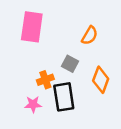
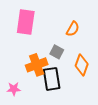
orange cross: (45, 80) -> (37, 65), size x1.5
pink star: (33, 104) -> (14, 89), moved

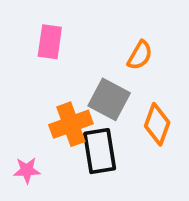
pink rectangle: (26, 22) -> (50, 42), size x0.7
gray square: (57, 52) -> (109, 99), size x1.5

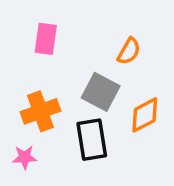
orange cross: (71, 124) -> (40, 111), moved
orange diamond: (157, 124) -> (145, 115), turned 42

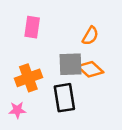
gray square: (101, 92) -> (71, 64), turned -30
orange diamond: (145, 115) -> (90, 69), moved, turned 70

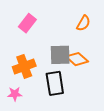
pink rectangle: (32, 27) -> (27, 23), turned 30
orange semicircle: (90, 36) -> (83, 23), moved

